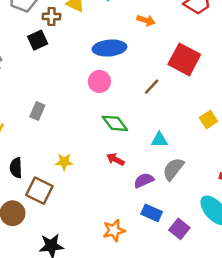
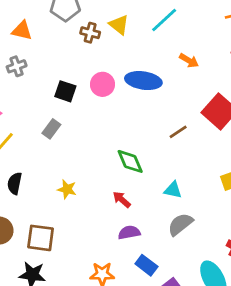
black square: (38, 40) -> (65, 91), moved, turned 30
pink circle: (99, 81) -> (102, 84), moved
purple semicircle: (144, 180) -> (129, 233), moved
brown square: (39, 191) -> (41, 238), moved, turned -32

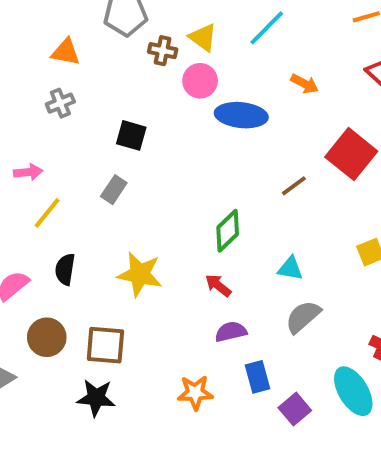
pink circle: (102, 84) -> (200, 81), moved
green diamond: (130, 161) -> (228, 231), turned 72
yellow star: (67, 189) -> (140, 274), size x1.6
blue rectangle: (146, 265) -> (257, 377), turned 40

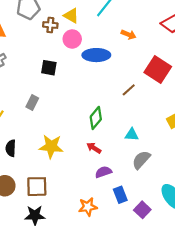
black square: (131, 135) -> (49, 68), moved

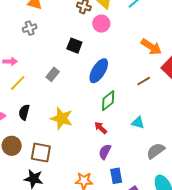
orange arrow: (129, 35) -> (151, 47), moved, size x1.5
blue ellipse: (96, 55) -> (99, 71), moved, turned -70
gray semicircle: (141, 160) -> (156, 151), moved
purple semicircle: (103, 172) -> (105, 152), turned -56

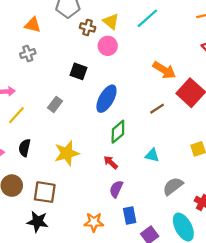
yellow star: (62, 118) -> (67, 153), turned -30

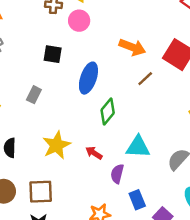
orange arrow: (164, 70) -> (132, 47), moved
cyan triangle: (152, 155) -> (138, 147), moved, size x1.5
red arrow: (111, 162) -> (94, 153), moved

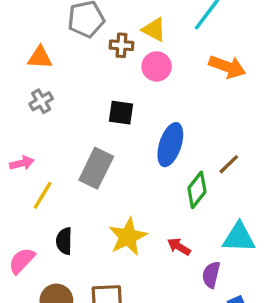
orange arrow: (132, 47) -> (227, 67), moved
brown line: (145, 79) -> (229, 164), moved
gray rectangle: (34, 95) -> (96, 168), size x1.6

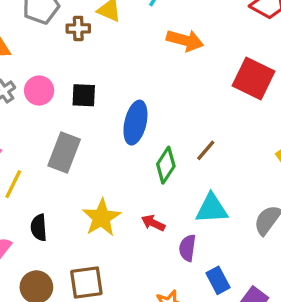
pink circle: (157, 66) -> (39, 91), moved
brown line: (229, 164) -> (206, 150), moved

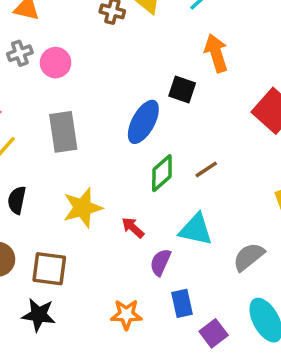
orange arrow: (185, 40) -> (216, 53), turned -138
black square: (84, 95) -> (182, 90), moved
gray rectangle: (64, 152) -> (63, 132), turned -45

